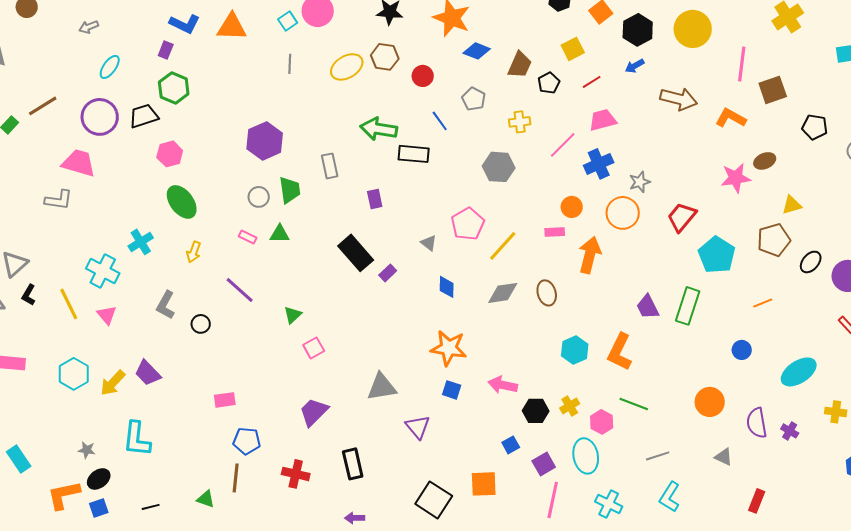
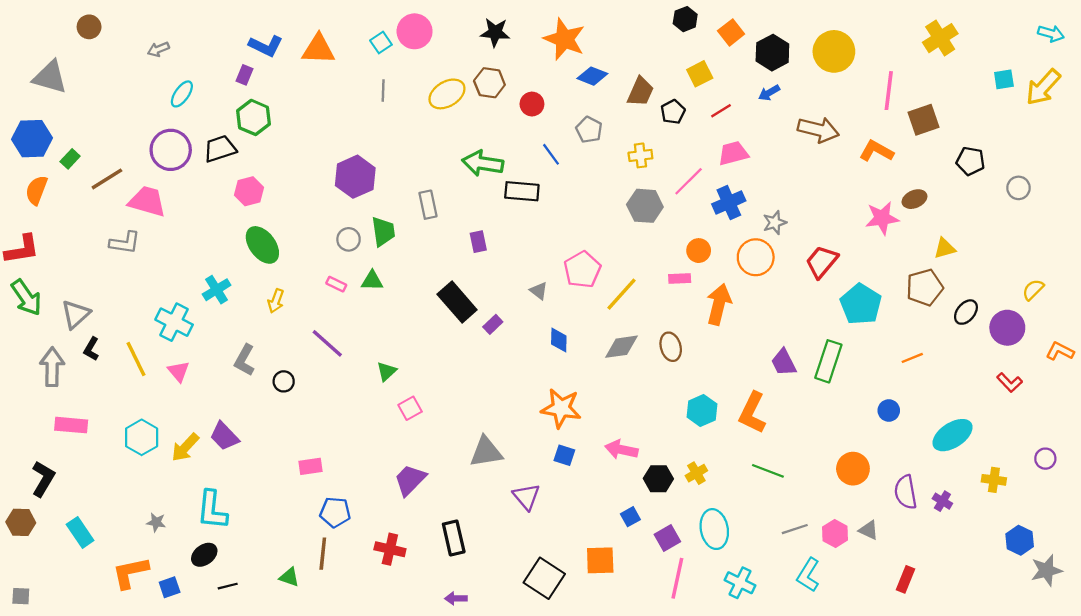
brown line: (43, 106) -> (107, 179), moved
gray hexagon: (499, 167) -> (645, 206), moved
pink hexagon: (602, 422) -> (835, 534), moved
black ellipse: (99, 479) -> (204, 555), moved

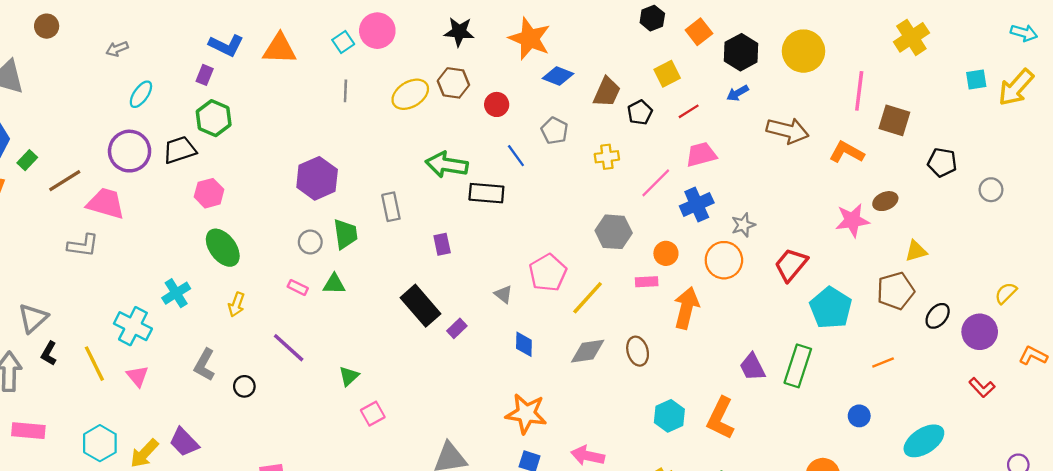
brown square: (923, 120) -> (894, 120), turned 36
gray hexagon: (645, 206) -> (614, 232), moved

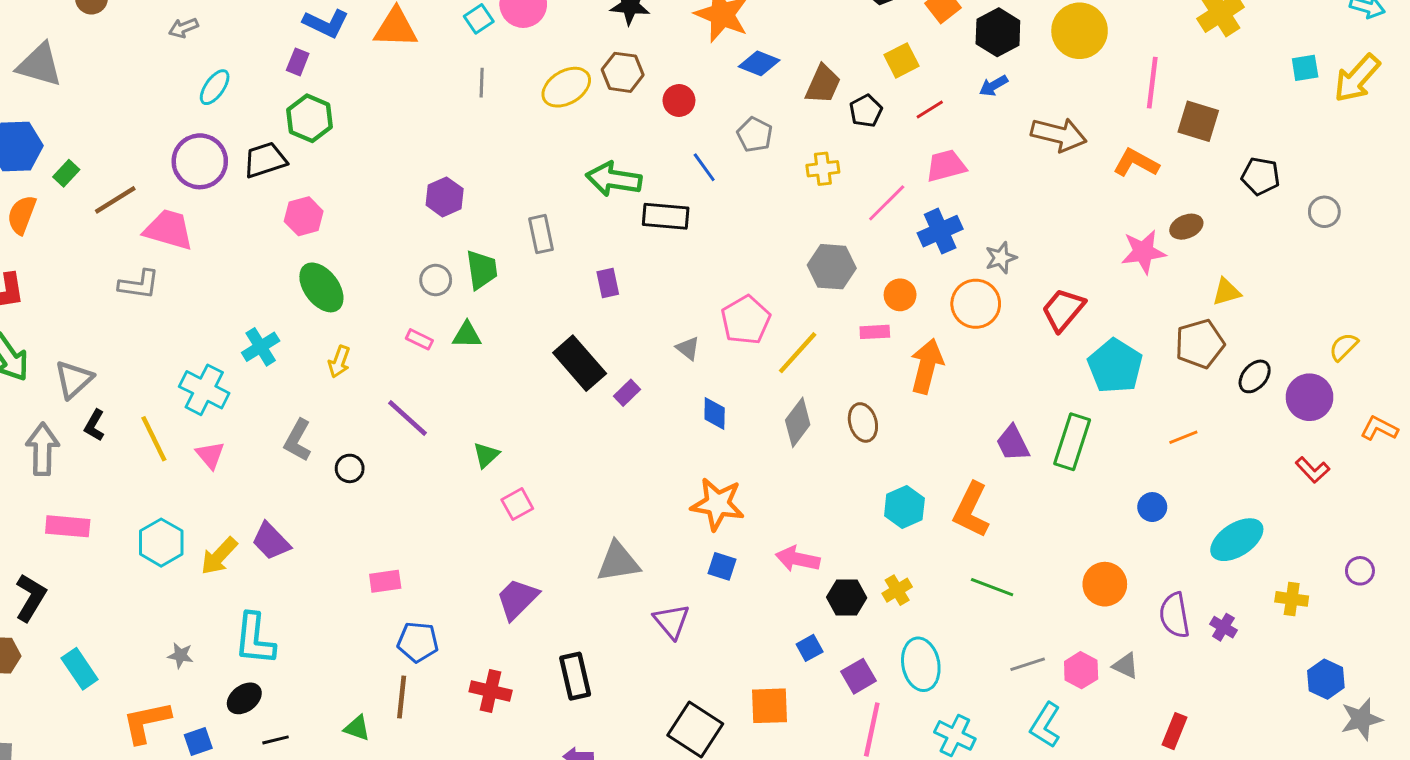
purple hexagon: (317, 178) -> (445, 197), size x0.7
gray diamond: (588, 351) -> (798, 422), turned -45

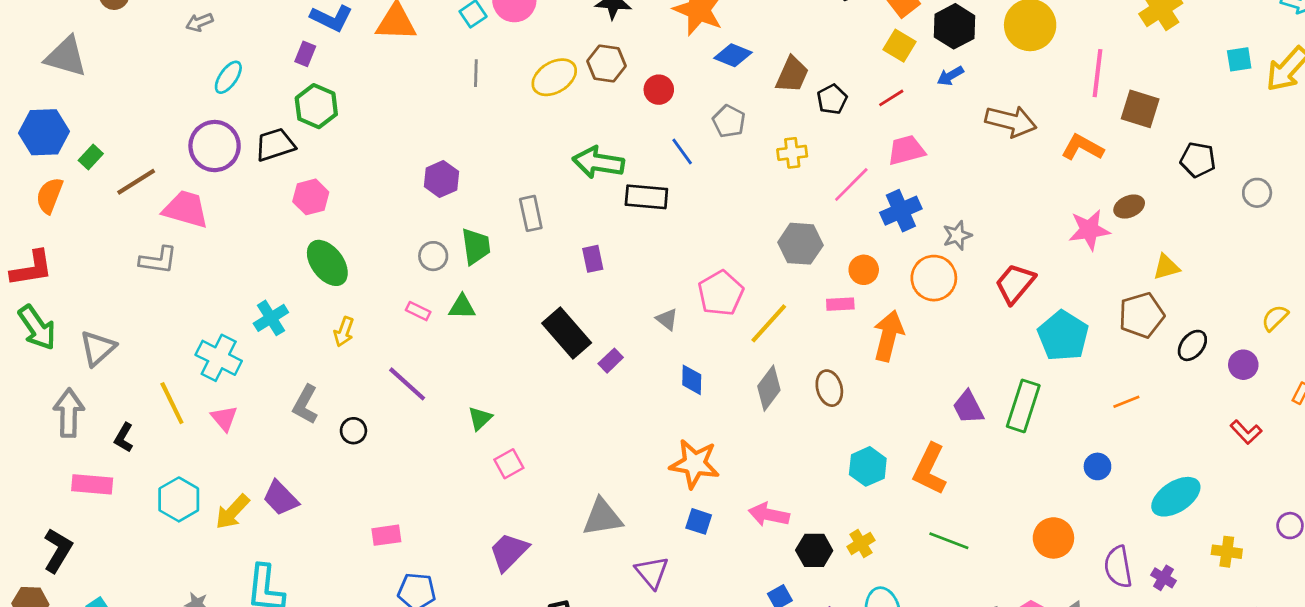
yellow square: (902, 60) -> (899, 46), moved, turned -32
purple circle: (1310, 397) -> (1243, 365), size x0.7
black L-shape: (94, 425) -> (124, 438), moved

